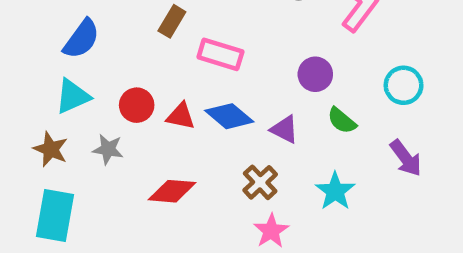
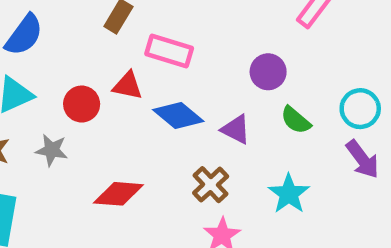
cyan circle: (404, 85) -> (360, 109), moved
red triangle: (181, 116) -> (128, 86), moved

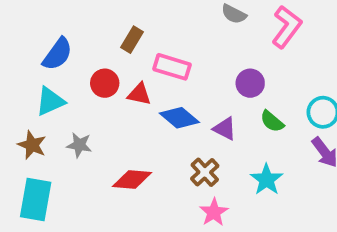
red circle: (82, 104) -> (105, 83), moved

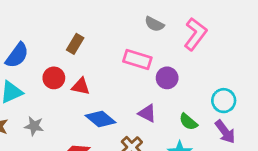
pink rectangle: (172, 67) -> (137, 60), moved
blue diamond: (179, 118) -> (101, 119), moved
green semicircle: (272, 121) -> (188, 122), moved

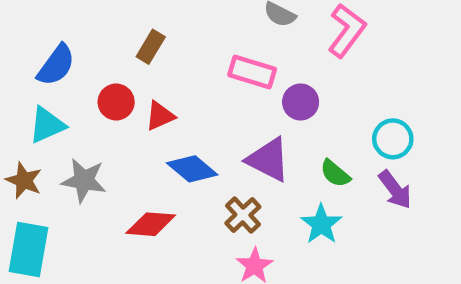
red triangle: (81, 86) -> (160, 116), turned -36
purple triangle: (147, 113) -> (268, 160), size x1.5
gray star: (34, 126) -> (84, 180), size x1.4

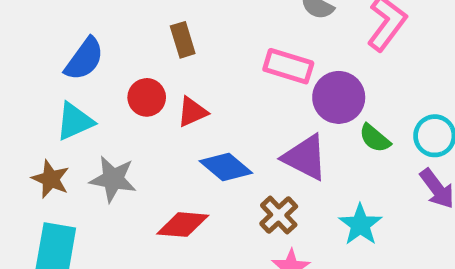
brown rectangle: (151, 47) -> (183, 40), turned -48
purple circle: (301, 102) -> (339, 97), size x1.4
green semicircle: (335, 173) -> (375, 138), moved

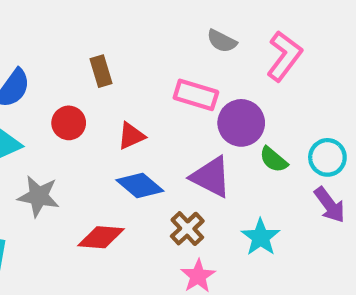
red triangle: (192, 112) -> (131, 136), moved

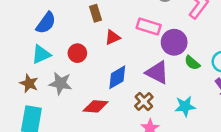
red circle: (69, 123) -> (77, 53), moved
red triangle: (131, 136) -> (112, 37), moved
blue diamond: (140, 185) -> (117, 77), turned -70
cyan star: (261, 237) -> (185, 106), turned 30

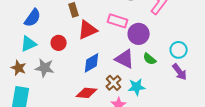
red triangle: (112, 37) -> (88, 30), size x1.5
green semicircle: (192, 63) -> (150, 59), moved
red diamond: (96, 106) -> (87, 93), moved
cyan star: (185, 106) -> (137, 87), moved

